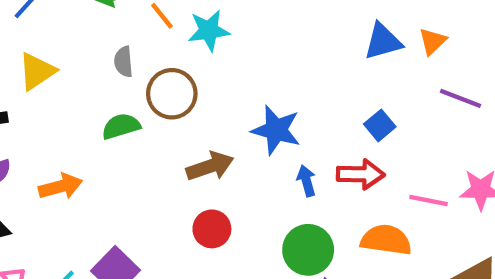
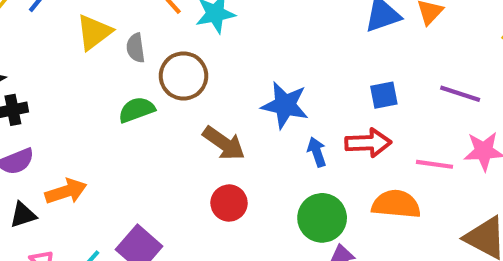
yellow triangle: (37, 71) -> (94, 32), moved
purple line: (461, 98) -> (460, 94), moved
blue square: (380, 125) -> (384, 95), turned 32
brown arrow: (210, 166) -> (224, 143), turned 57
orange arrow: (60, 186) -> (66, 191), moved

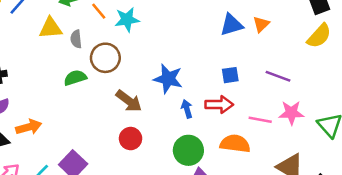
yellow triangle: (94, 32) -> (51, 28), turned 30

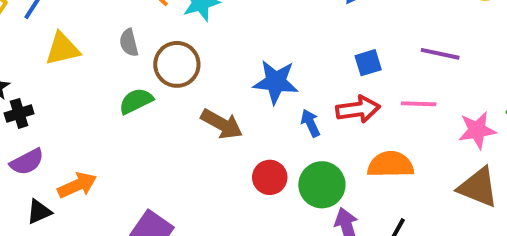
yellow triangle: (51, 28) -> (62, 49), moved
pink star: (291, 113) -> (477, 130), moved
pink line: (260, 120) -> (419, 104), moved
red circle: (131, 139) -> (270, 177), moved

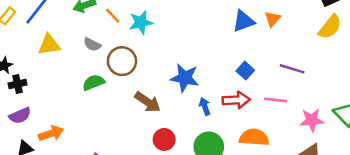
gray semicircle: (129, 43) -> (92, 44), turned -54
blue square: (368, 63) -> (245, 71), turned -36
red circle: (270, 177) -> (164, 139), moved

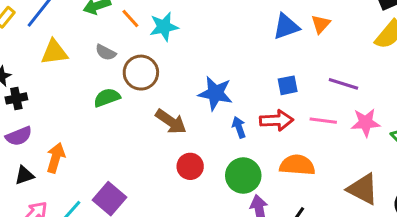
blue square: (245, 71) -> (288, 85), turned 36
pink star: (312, 120) -> (366, 123), moved
orange arrow: (51, 133) -> (56, 158), turned -55

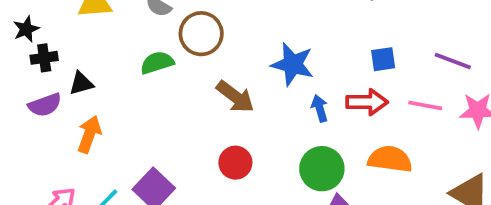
red circle: (190, 166) -> (235, 163), moved
black triangle: (24, 175) -> (81, 83), moved

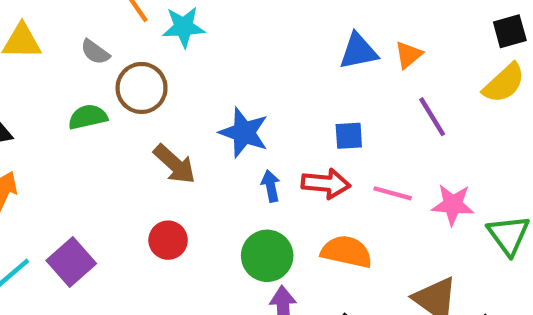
purple line: (453, 61) -> (432, 117), moved, turned 33

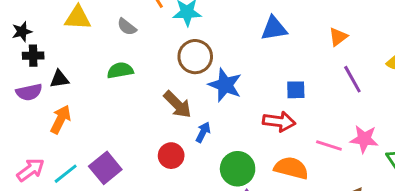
blue triangle: (358, 51) -> (274, 28), moved
brown circle: (142, 88) -> (195, 57), moved
blue arrow: (271, 186) -> (203, 132), moved, turned 36
pink line: (393, 193) -> (329, 146), moved

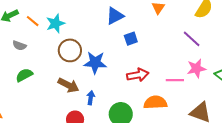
purple line: (352, 79) -> (192, 39), moved
blue square: (296, 90) -> (131, 39), moved

